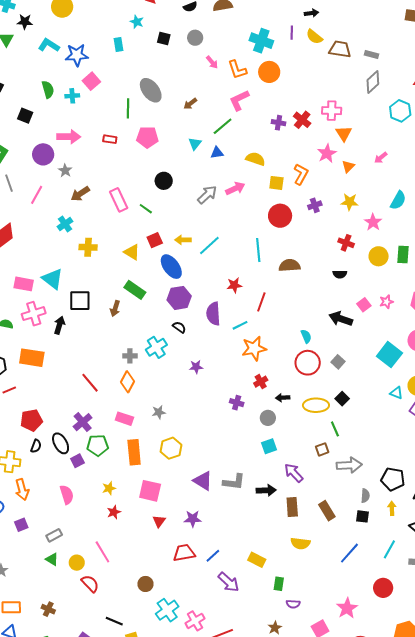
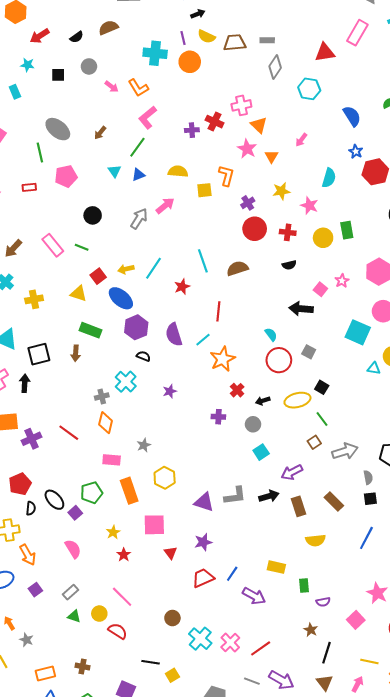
orange circle: (269, 72) -> (190, 62), moved
red circle: (280, 216) -> (255, 229), moved
red star: (234, 285) -> (182, 287), moved
purple cross: (83, 422) -> (32, 439), moved, turned 30
purple arrow: (294, 473) -> (292, 472), turned -60

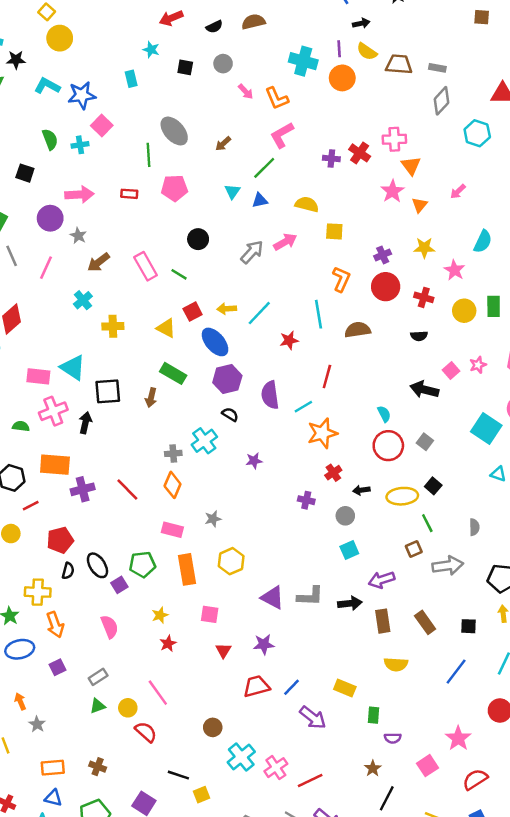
orange L-shape: (226, 176) -> (341, 279), moved
gray semicircle: (368, 477) -> (474, 527), moved
pink square: (154, 525) -> (210, 614), size x0.7
green triangle: (74, 616) -> (98, 706), turned -48

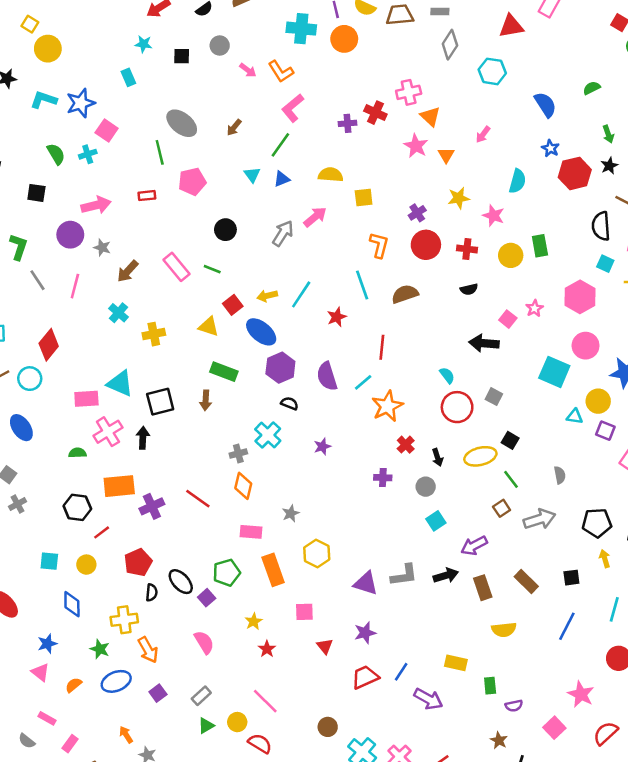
black arrow: (361, 490) -> (437, 457), turned -91

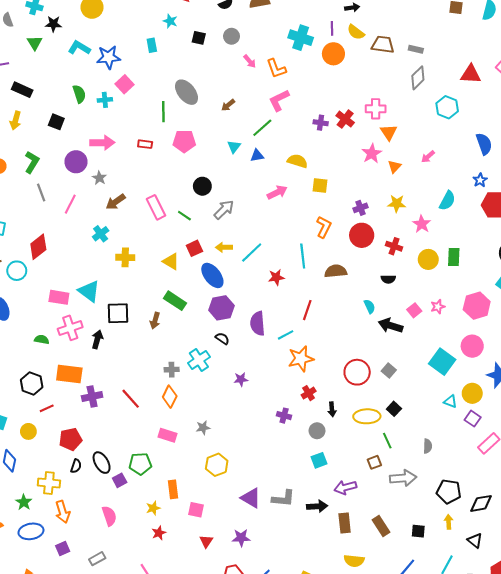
gray arrow: (283, 233) -> (224, 210), moved
cyan semicircle: (447, 375) -> (370, 306), moved
orange rectangle: (273, 570) -> (173, 489), moved, size x0.7

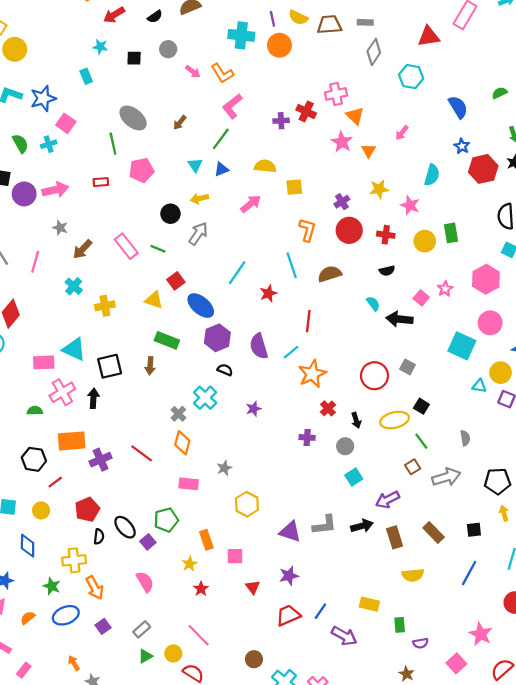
purple circle: (76, 162) -> (24, 194), moved
yellow arrow: (224, 247) -> (199, 198), moved
gray cross: (172, 370) -> (178, 414), turned -32

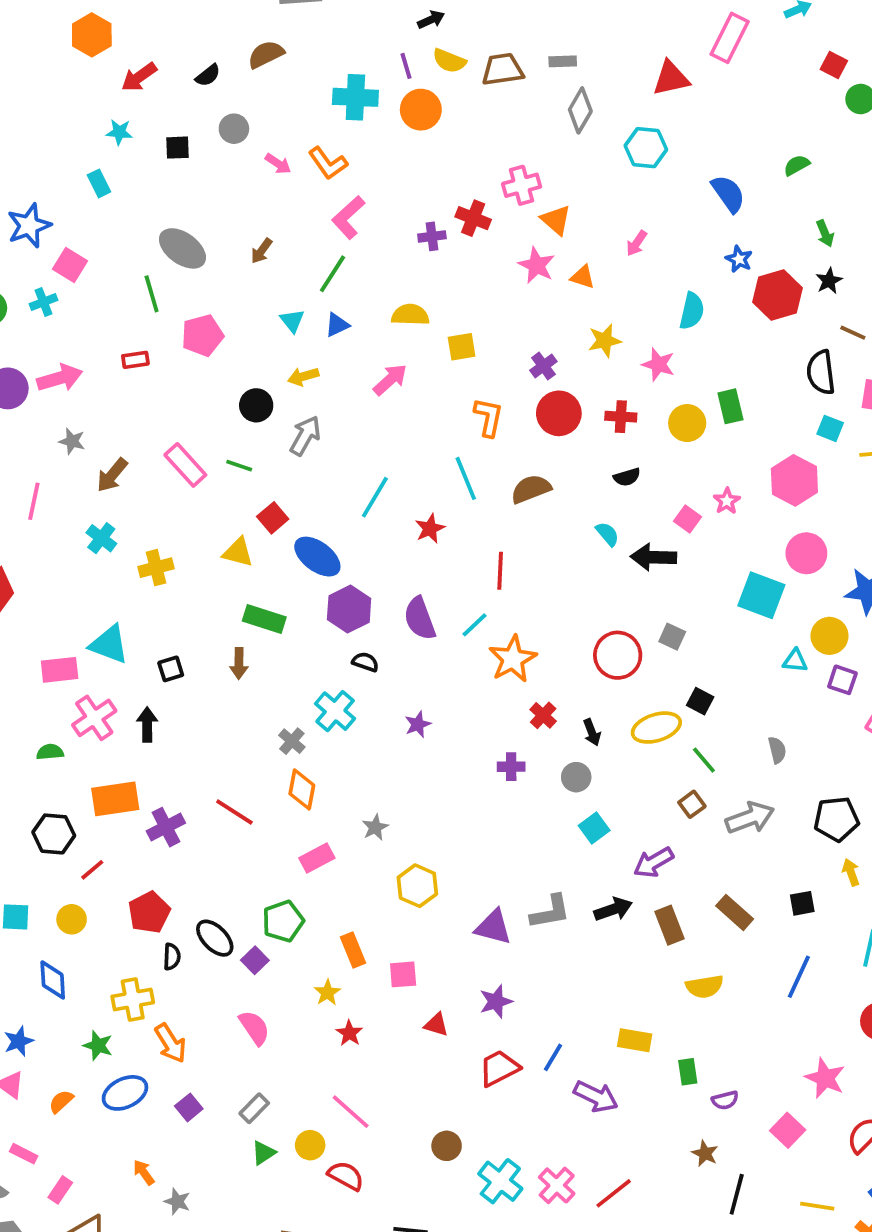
orange triangle: (369, 151) -> (583, 277), turned -40
black square: (110, 366) -> (171, 669), size x0.6
pink rectangle: (189, 484) -> (317, 858), turned -30
red triangle: (253, 587) -> (436, 1025), turned -32

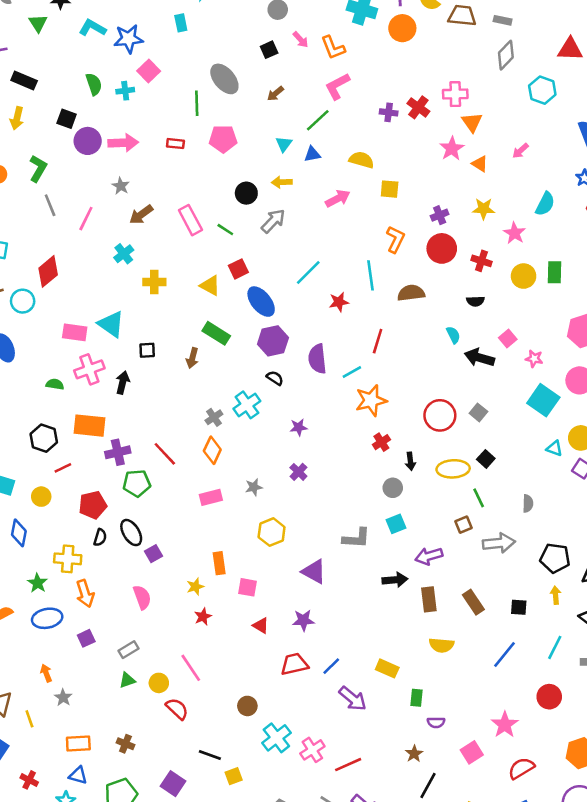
black square: (177, 148) -> (269, 50), moved, turned -36
pink star: (727, 501) -> (534, 359), moved, turned 30
purple cross: (511, 767) -> (298, 472), moved, turned 30
gray L-shape: (550, 912) -> (356, 538), moved
green pentagon: (283, 921) -> (137, 483), moved

